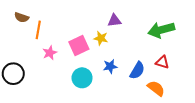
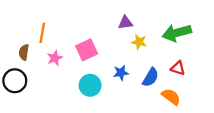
brown semicircle: (22, 17) -> (24, 52), moved, turned 80
yellow star: (101, 38) -> (139, 42), moved

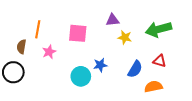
pink square: (87, 50) -> (78, 33), moved, turned 30
blue star: (121, 73) -> (100, 65), moved
orange semicircle: (171, 97) -> (153, 87), turned -48

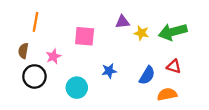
orange line: (38, 29) -> (36, 22), moved
yellow star: (125, 37) -> (141, 33), moved
black circle: (13, 72) -> (34, 76), moved
cyan circle: (81, 76) -> (77, 88), moved

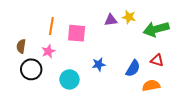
orange line: (36, 22) -> (51, 26), moved
yellow star: (141, 33) -> (129, 17), moved

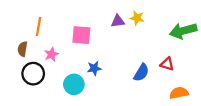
orange line: (51, 26) -> (39, 26), moved
green arrow: (156, 29) -> (183, 31), moved
blue star: (99, 64) -> (94, 68), moved
orange semicircle: (151, 86) -> (179, 93), moved

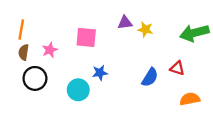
yellow star: (137, 18) -> (145, 29), moved
orange line: (39, 26) -> (21, 29), moved
pink star: (51, 54) -> (50, 50), moved

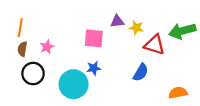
pink square: (86, 37) -> (94, 38), moved
red triangle: (177, 68) -> (155, 45), moved, size x1.5
cyan circle: (78, 90) -> (74, 84), size x1.4

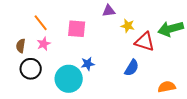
purple triangle: (117, 21) -> (109, 11), moved
orange line: (20, 28) -> (41, 23), moved, turned -48
pink square: (94, 38) -> (77, 29), moved

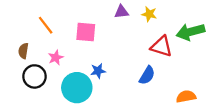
yellow star: (128, 26) -> (149, 14), moved
pink star: (44, 44) -> (56, 58), moved

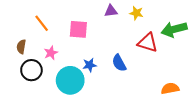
blue semicircle: (147, 75) -> (119, 63), moved, turned 120

